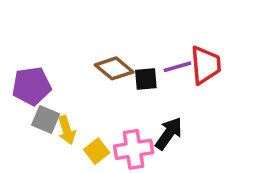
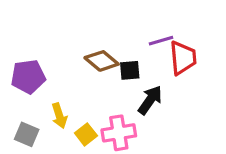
purple line: (177, 67) -> (161, 41), moved
gray square: (46, 119) -> (27, 134), moved
black arrow: (169, 134) -> (150, 100), moved

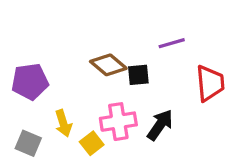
red trapezoid: (183, 58) -> (210, 83), moved
black arrow: (150, 100) -> (160, 125), moved
pink cross: (119, 133) -> (118, 122), moved

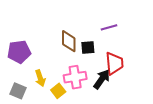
brown diamond: (108, 65) -> (69, 41), turned 50
red trapezoid: (210, 83) -> (114, 63), moved

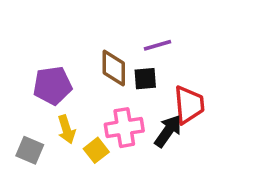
purple line: (109, 27) -> (158, 45), moved
purple pentagon: (19, 52) -> (52, 86), moved

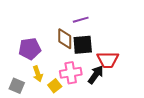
purple line: (158, 45) -> (81, 20), moved
black square: (145, 79) -> (83, 45), size x1.5
red trapezoid: (189, 105) -> (108, 60), turned 95

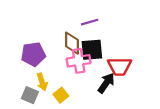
pink cross: (71, 73) -> (79, 61), moved
gray square: (17, 86) -> (30, 95), moved

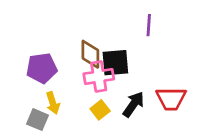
purple line: (90, 22) -> (149, 25), moved, turned -70
red trapezoid: (120, 66) -> (171, 99), moved
yellow square: (61, 95) -> (100, 110), moved

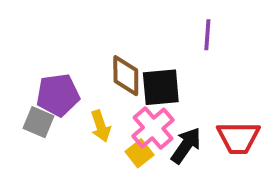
pink cross: (99, 76) -> (153, 128), moved, turned -32
yellow arrow: (53, 103) -> (101, 126), moved
gray square: (38, 120) -> (39, 122), moved

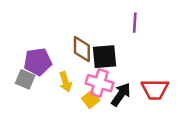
pink cross: (153, 128) -> (99, 83), turned -32

